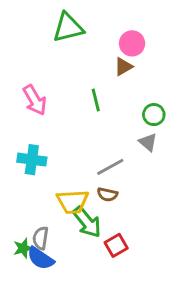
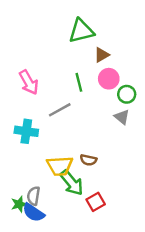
green triangle: (68, 27) -> (81, 31), moved
pink circle: (132, 43) -> (109, 79), moved
gray line: (110, 167) -> (60, 110), moved

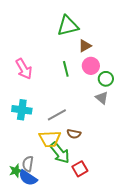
gray line: (60, 110) -> (57, 115), moved

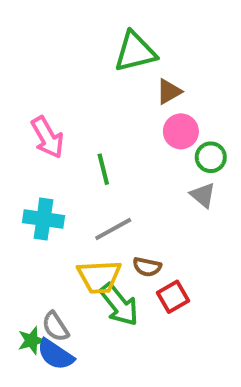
green line: (66, 69) -> (103, 169), moved
gray semicircle: (28, 164) -> (55, 327), turned -42
red square: (80, 169) -> (173, 297), moved

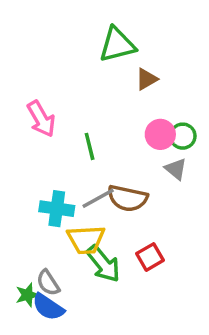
pink circle: (181, 131) -> (160, 134), moved
cyan cross: (43, 219) -> (57, 209), moved
brown semicircle: (147, 267) -> (128, 198), moved, size x1.6

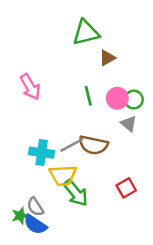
green line: (90, 146) -> (88, 96), moved
red square: (150, 257) -> (126, 188), moved

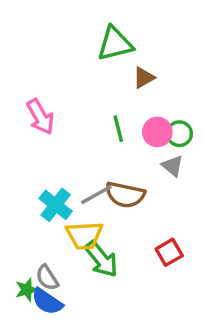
cyan cross: (42, 153) -> (56, 205), turned 30

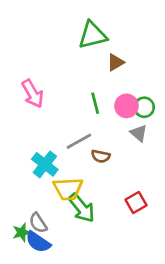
gray line: (96, 195) -> (79, 141), moved
brown semicircle: (125, 195) -> (101, 156), size x0.6

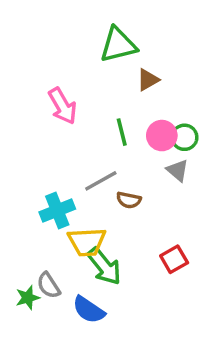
pink arrow: (33, 94) -> (63, 106), moved
cyan cross: (45, 164) -> (57, 210), turned 30
blue semicircle: (38, 242) -> (89, 310), moved

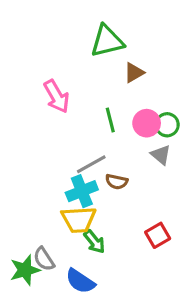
cyan cross: (57, 210) -> (82, 191), moved
green arrow: (104, 266) -> (94, 242), size x0.7
green star: (28, 298) -> (25, 270), size x1.4

